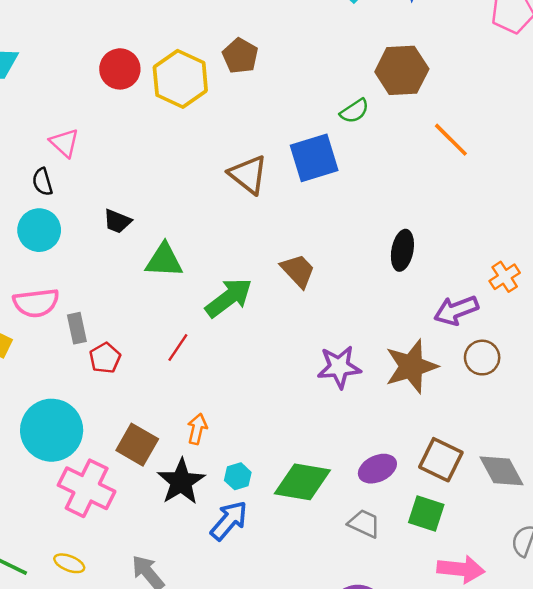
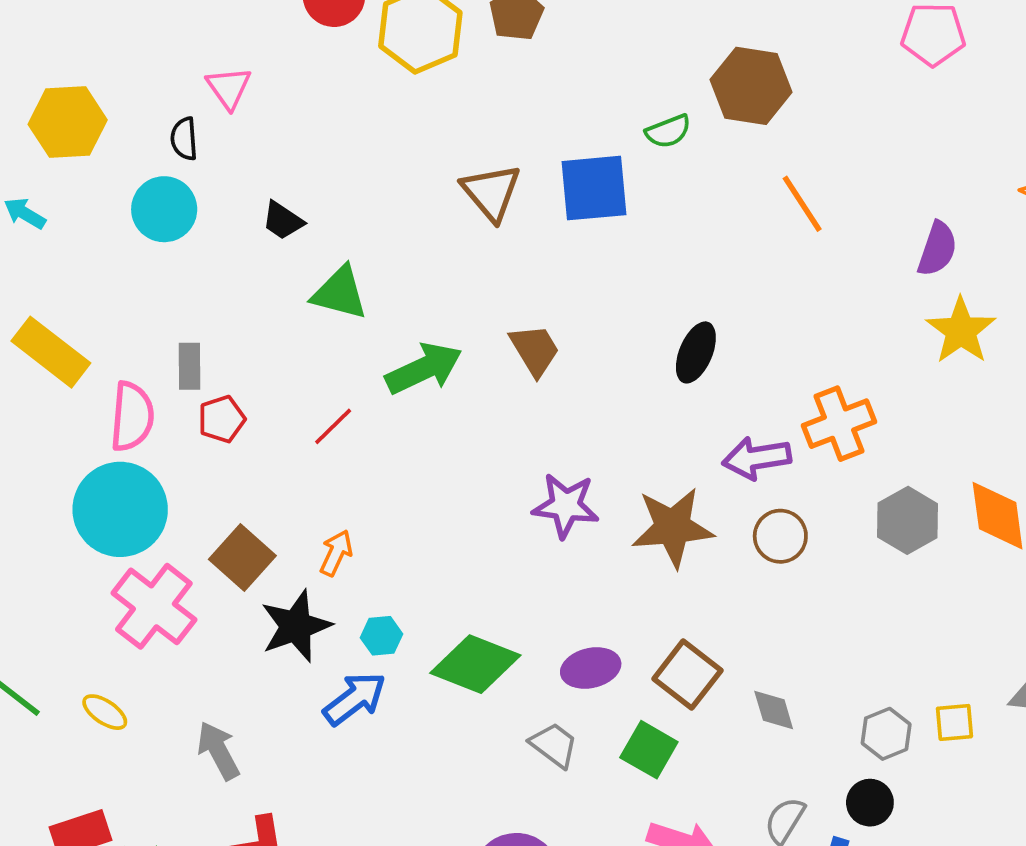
orange cross: (505, 277) -> (839, 424), size x1.5
pink semicircle: (36, 303) -> (132, 417), moved, turned -90
gray diamond: (501, 471) -> (774, 710), size x0.7

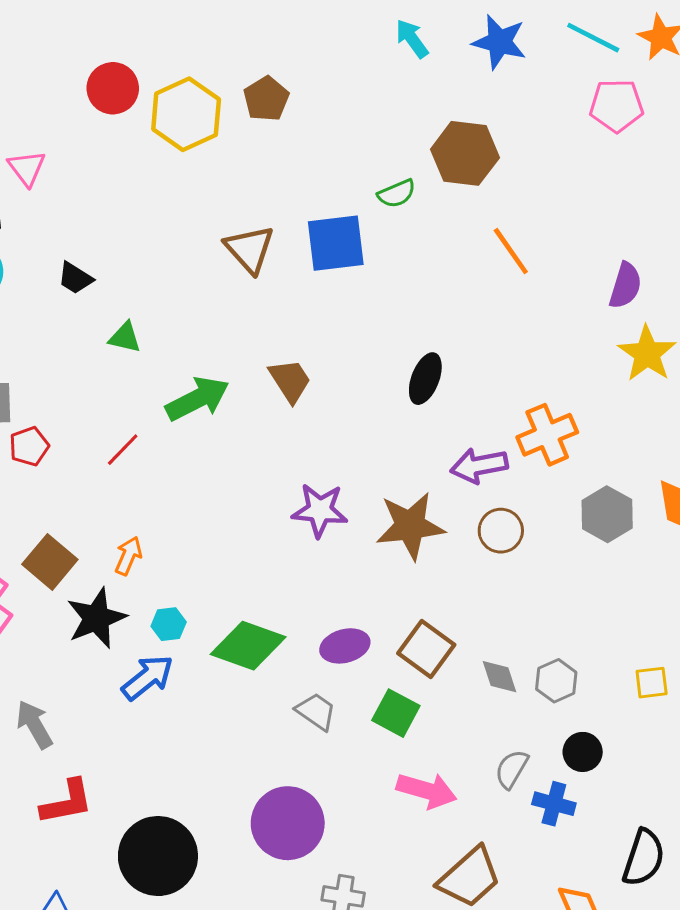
green triangle: (340, 293) -> (125, 337), size x0.7
gray hexagon: (886, 734) -> (556, 681), moved

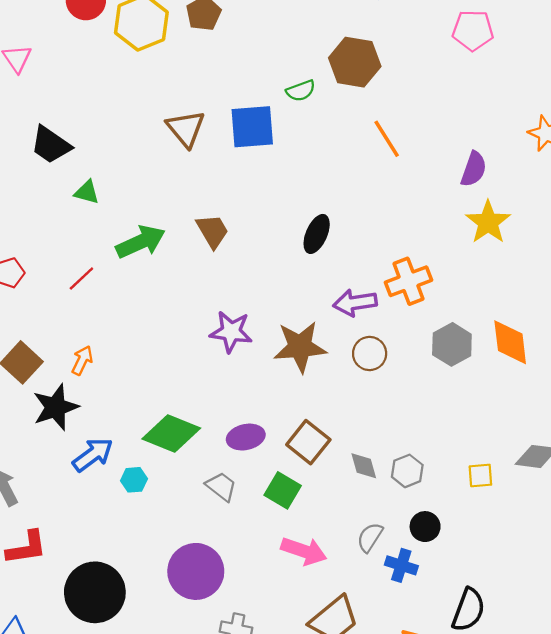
black trapezoid: (75, 278) -> (51, 145), size x1.5
cyan hexagon: (169, 624) -> (134, 480), moved

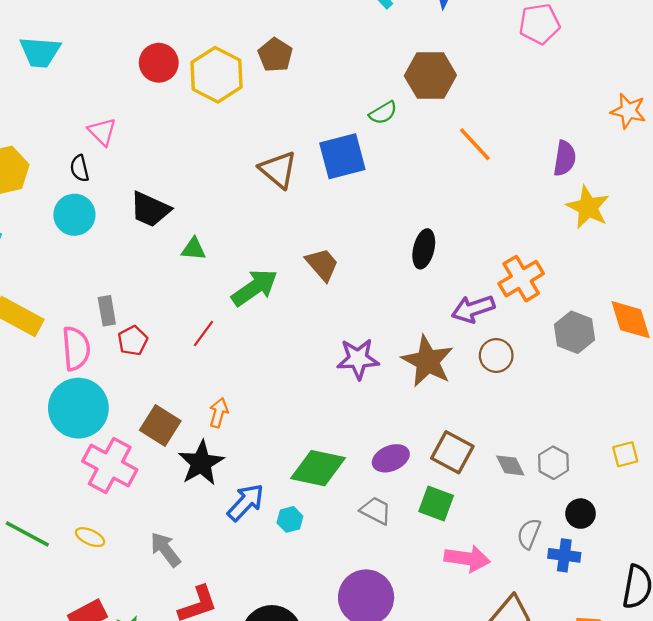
brown star: (300, 347) -> (428, 361), turned -30

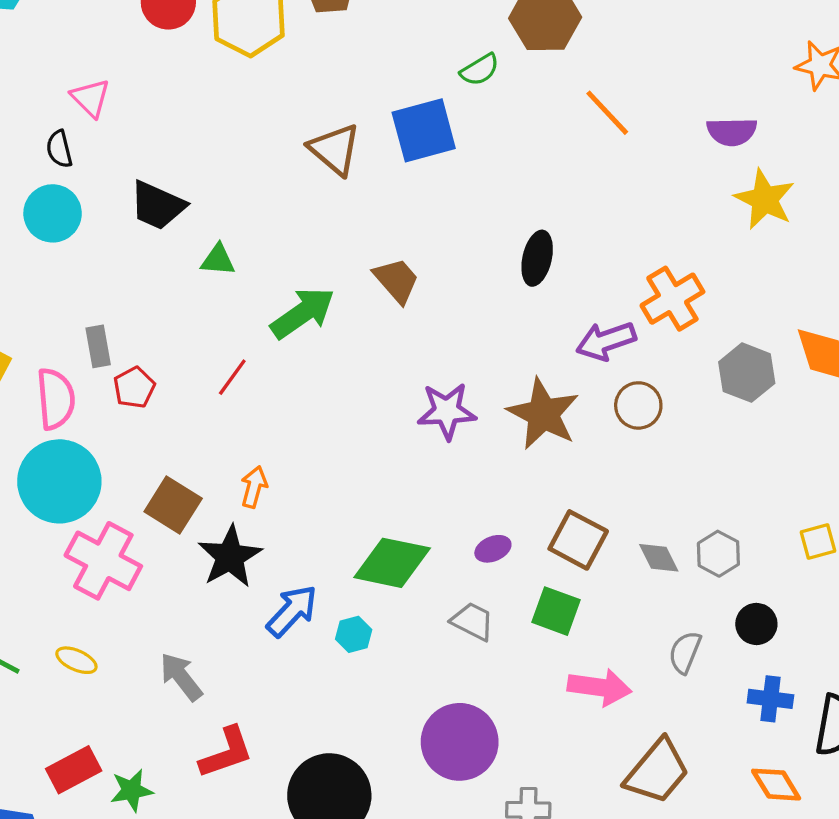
purple semicircle: (565, 158) -> (732, 132), turned 80
purple ellipse: (391, 458) -> (493, 549), size x0.7
blue cross: (564, 555) -> (770, 699), moved

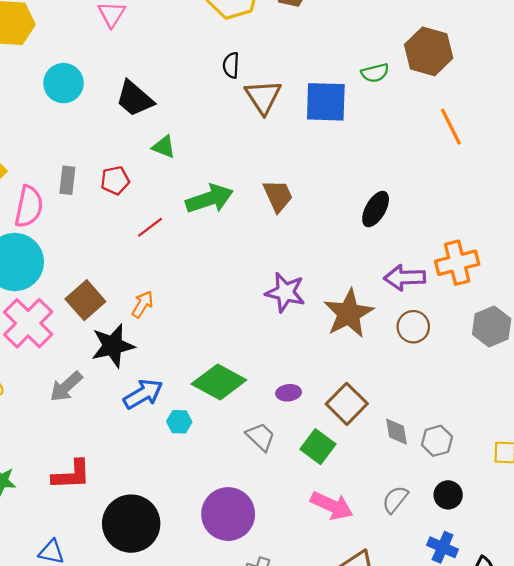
black semicircle: (59, 149) -> (231, 65), moved
red pentagon: (134, 388) -> (115, 180), moved
gray arrow: (181, 677) -> (66, 387), moved, turned -111

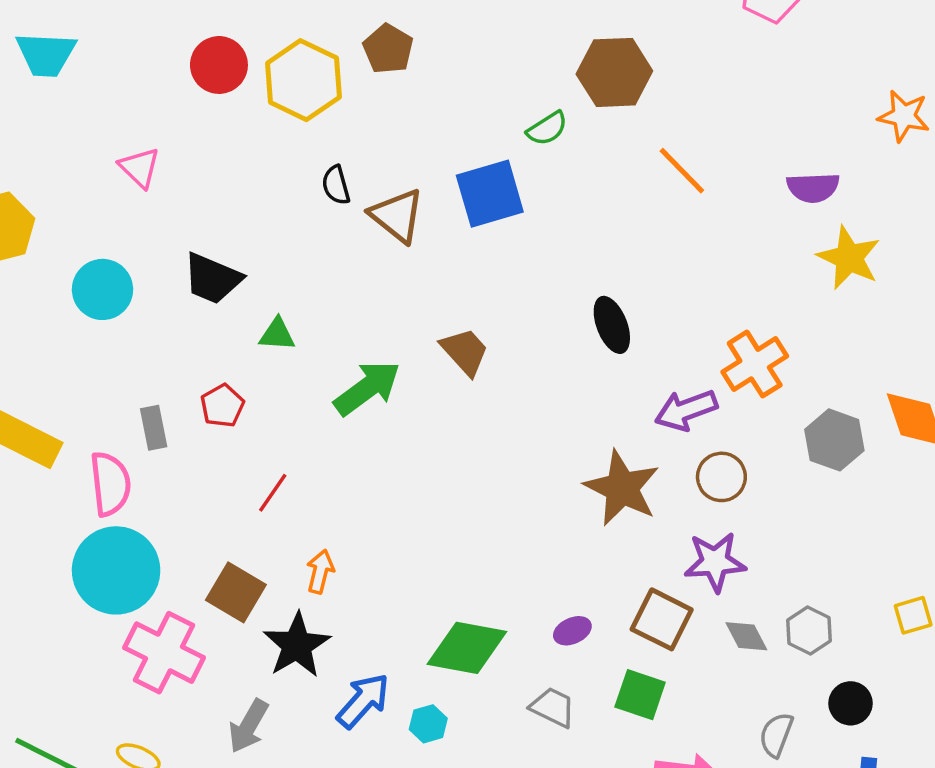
black ellipse: (376, 209) -> (612, 325), turned -33
red line: (150, 227) -> (273, 493), moved
purple star: (285, 292) -> (715, 562), moved

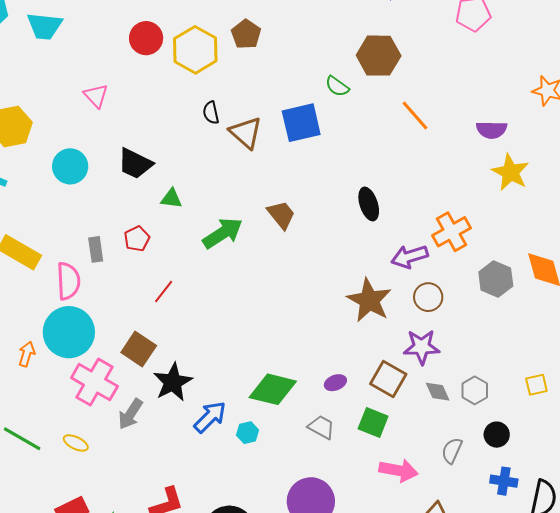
green semicircle: (547, 129) -> (337, 86), turned 65
orange arrow: (320, 572) -> (27, 354), moved
gray arrow: (249, 726) -> (130, 414), moved

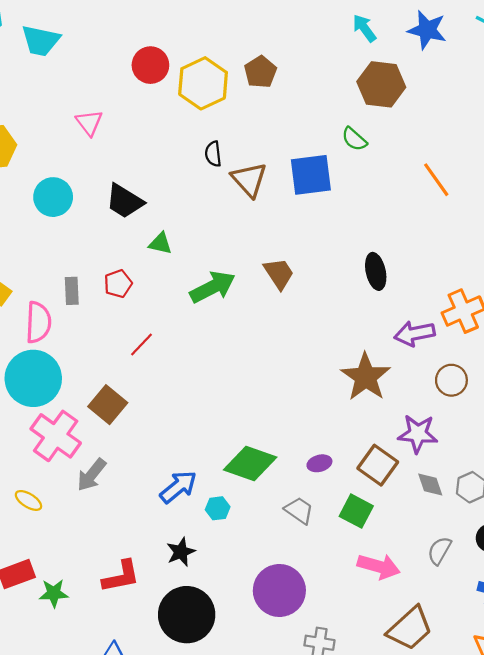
brown hexagon: (379, 56) -> (381, 84), moved
brown circle: (428, 297) -> (451, 380), moved
black star: (173, 382) -> (181, 552), moved, size x0.7

